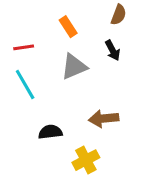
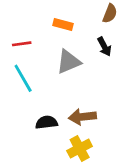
orange rectangle: (68, 27) -> (63, 24), turned -42
brown arrow: (104, 119) -> (82, 117), moved

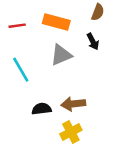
orange rectangle: (63, 24) -> (56, 22), size x1.5
red line: (22, 44) -> (17, 26), moved

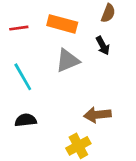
brown arrow: (73, 104) -> (97, 115), moved
black semicircle: (42, 109) -> (26, 120), moved

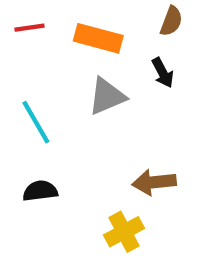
red line: (19, 28) -> (29, 28), moved

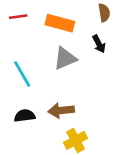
brown semicircle: (171, 21) -> (104, 13), turned -30
brown arrow: (154, 182) -> (61, 110), moved

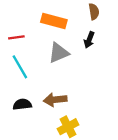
red line: (18, 17) -> (16, 37), moved
black arrow: (99, 44) -> (89, 40), turned 49

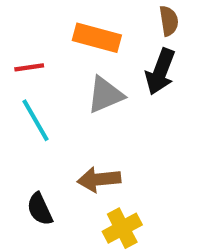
black arrow: (89, 40) -> (160, 72), size x1.5
black semicircle: (22, 104) -> (40, 209), moved, turned -108

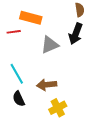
orange rectangle: (97, 38) -> (31, 18), moved
cyan line: (36, 120) -> (17, 74), moved

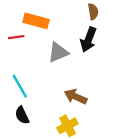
brown arrow: (47, 85) -> (76, 97), moved, turned 30

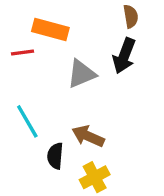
brown arrow: (76, 97) -> (88, 136), moved
black semicircle: (22, 115) -> (55, 156), moved, turned 30

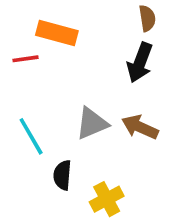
gray triangle: (81, 74) -> (92, 123), moved
brown arrow: (88, 136) -> (140, 127), moved

